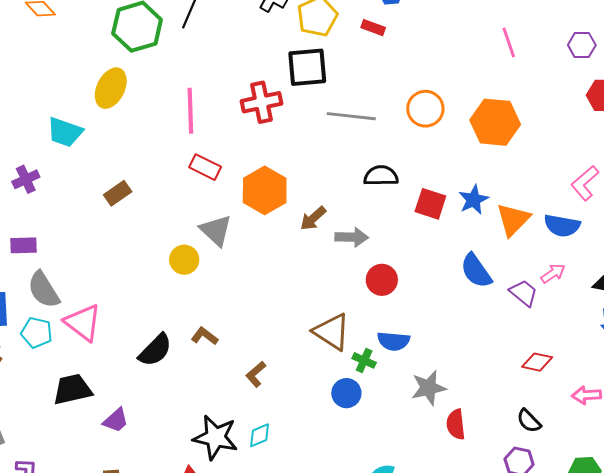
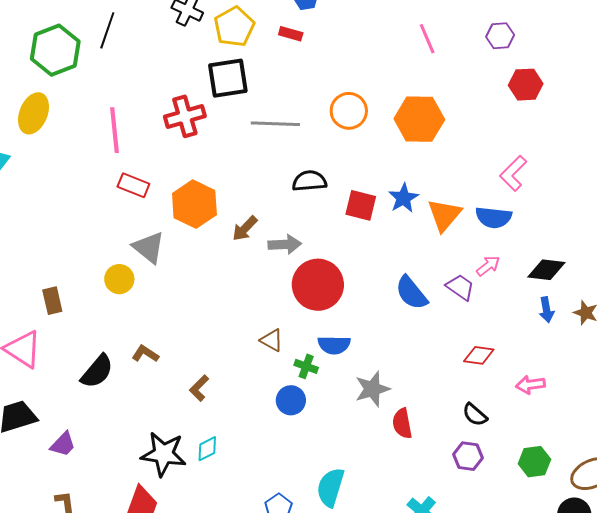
brown rectangle: (118, 193) -> (52, 301), moved, turned -64
blue semicircle: (476, 271) -> (411, 293), moved
red circle: (382, 280) -> (318, 285), size x1.6
brown triangle: (332, 332) -> (272, 340), size x0.6

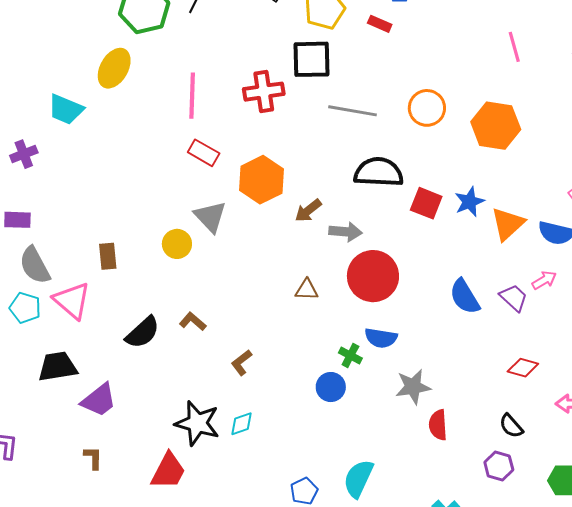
black semicircle: (309, 181) -> (379, 172), size x1.4
brown triangle: (272, 340) -> (307, 290), moved, turned -35
purple trapezoid: (63, 444) -> (99, 400), size x1.4

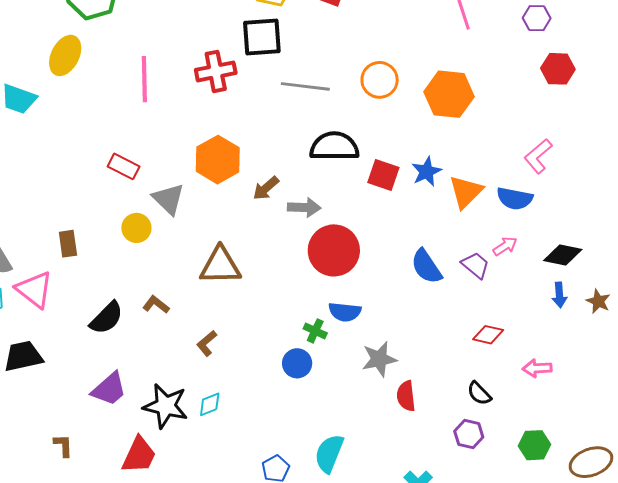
red rectangle: (204, 153) -> (124, 166), moved
brown triangle: (307, 290) -> (220, 266), moved, size x1.8
purple trapezoid: (99, 400) -> (109, 389), moved

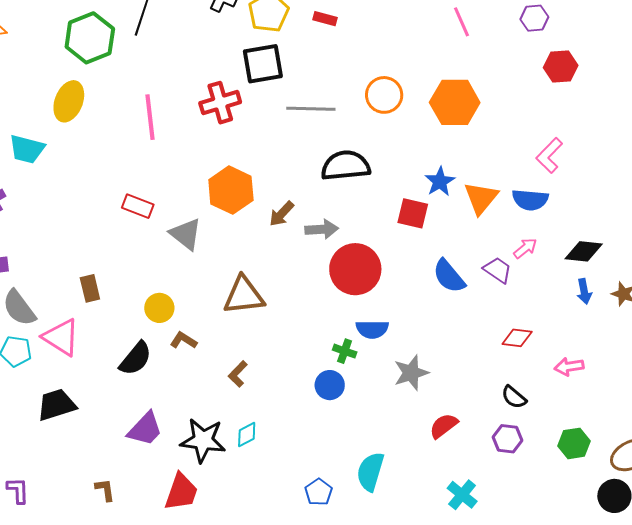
red square: (383, 175) -> (413, 213), moved
yellow circle: (136, 228) -> (159, 308), moved
red semicircle: (406, 396) -> (444, 426), moved, turned 64

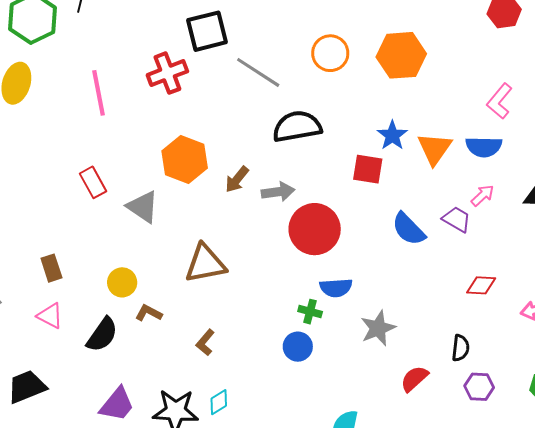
gray line: (311, 109) -> (258, 72), turned 36
red rectangle: (138, 206) -> (93, 182), turned 44
pink triangle: (61, 337) -> (50, 316), moved, size x0.7
black semicircle: (514, 397) -> (461, 348), moved, turned -120

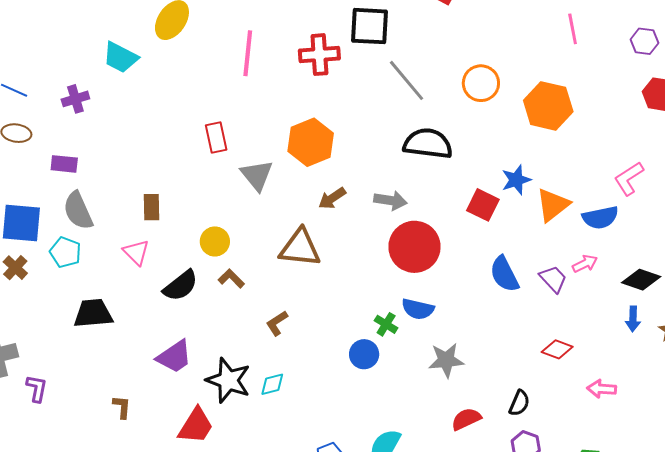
blue semicircle: (484, 147) -> (600, 218), turned -30
brown arrow: (237, 179) -> (332, 198), moved

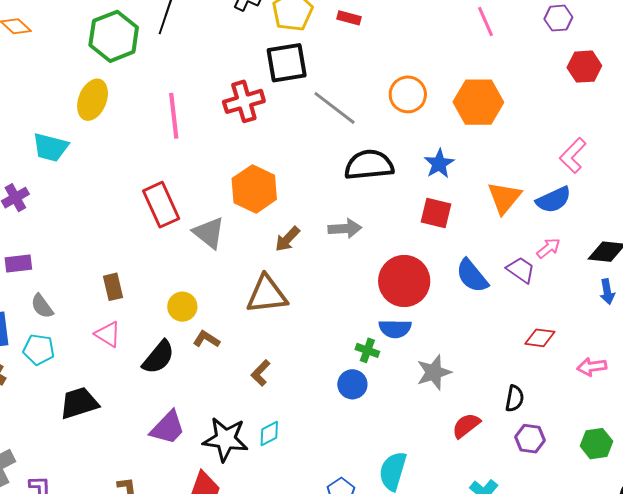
red rectangle: (216, 137) -> (161, 205), size x1.4
blue star: (516, 180) -> (439, 164), moved
gray semicircle: (78, 211) -> (42, 306), size x0.7
red circle: (414, 247) -> (404, 281), moved

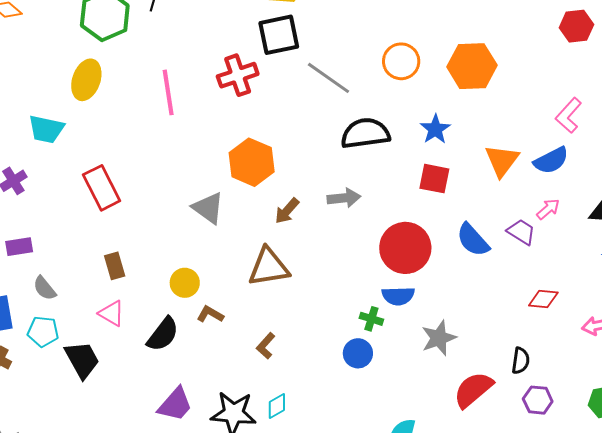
red rectangle: (161, 205) -> (102, 188), moved
black trapezoid: (79, 403) -> (82, 360), moved, turned 81
red semicircle: (466, 425) -> (473, 390), size x1.4

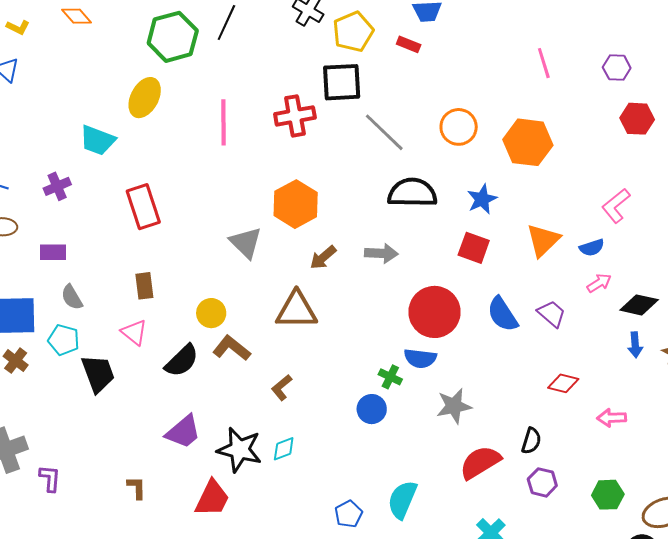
blue semicircle: (551, 160) -> (592, 248), size x0.7
pink arrow: (548, 209) -> (599, 283), moved
brown L-shape: (210, 314) -> (231, 348), size x1.4

